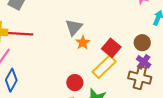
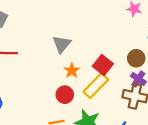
orange star: (83, 43) -> (72, 71), moved
red circle: (75, 83) -> (65, 95), moved

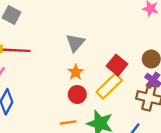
orange star: (72, 71) -> (76, 72), moved

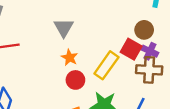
red square: (117, 65) -> (131, 49), moved

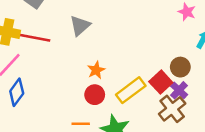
gray triangle: (64, 28) -> (80, 26), moved
brown cross: (149, 70) -> (172, 109), turned 30

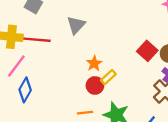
red square: (161, 82) -> (147, 51), moved
yellow rectangle: (131, 90) -> (108, 77), moved, size x0.6

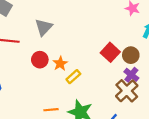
red circle: (95, 85) -> (40, 60), moved

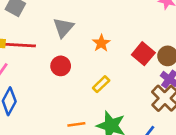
orange star: (60, 64) -> (101, 43), moved

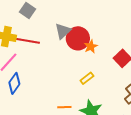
red circle: (61, 66) -> (78, 38), moved, size x1.5

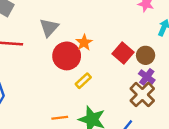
red circle: (78, 38) -> (67, 56), moved

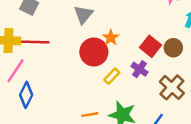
gray triangle: (49, 28) -> (83, 15), moved
purple cross: (147, 77) -> (139, 69), moved

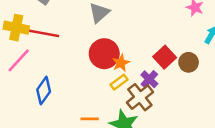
orange star: (111, 38) -> (121, 63), moved
brown cross: (172, 87) -> (140, 97), moved
blue diamond: (26, 95) -> (44, 91), moved

